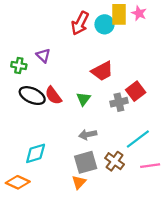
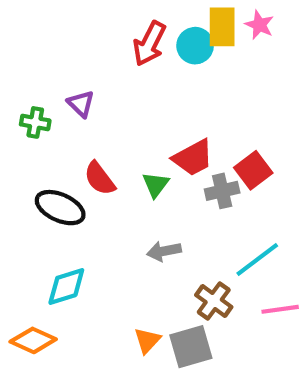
red trapezoid: (102, 71) -> (193, 158), moved
black ellipse: (32, 96) -> (60, 208), moved
gray square: (86, 162) -> (191, 347), moved

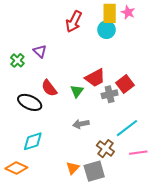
cyan circle: (195, 46) -> (107, 30), moved
green cross: (35, 122) -> (17, 60), turned 32

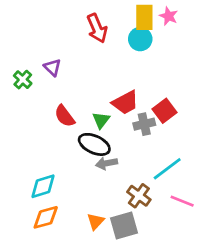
red arrow: (74, 22) -> (97, 28), turned -50
black ellipse: (30, 102) -> (94, 144), moved
pink line: (138, 153) -> (182, 201), turned 30
orange diamond: (16, 168) -> (46, 217), moved, turned -40

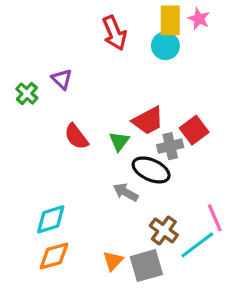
black ellipse: (94, 144) -> (151, 170), moved
gray arrow: (106, 163) -> (126, 192), turned 40
cyan line: (167, 169) -> (197, 245), moved
pink line: (182, 201) -> (215, 218), moved, turned 45

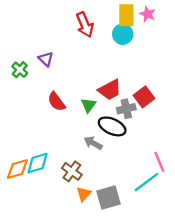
brown cross: (164, 230) -> (72, 171), moved
orange diamond: (54, 256) -> (17, 169), moved

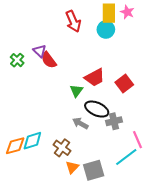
red semicircle: (56, 102) -> (49, 60), moved
gray cross: (126, 109) -> (114, 121), moved

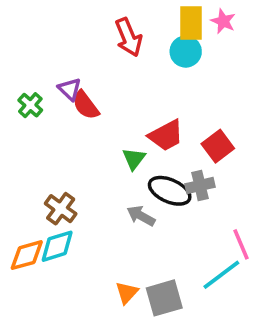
gray cross: (114, 121) -> (200, 185), moved
brown cross: (62, 148) -> (61, 209), moved

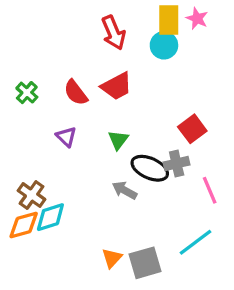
purple triangle: (70, 89) -> (66, 137), moved
red trapezoid: (166, 135) -> (117, 86), moved
brown cross: (61, 209) -> (32, 195), moved
pink line: (241, 244) -> (210, 190), moved

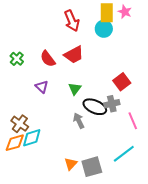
gray arrow: (125, 190) -> (79, 121), turned 35

